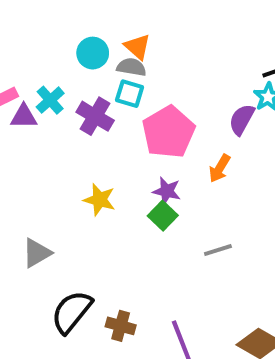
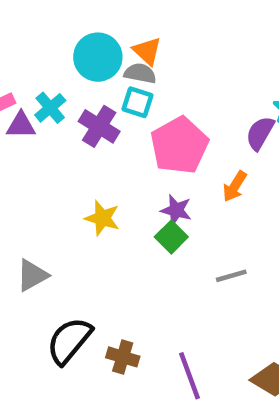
cyan circle: (93, 53) -> (98, 57), size x1.4

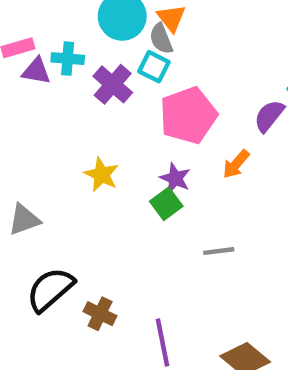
gray semicircle: (140, 73) -> (161, 39), turned -132
cyan cross: (50, 108) -> (68, 59), turned 36

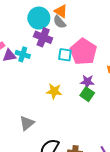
cyan cross: (68, 59) -> (23, 54), moved, turned 32
cyan square: (154, 67) -> (65, 55), moved
purple cross: (113, 84) -> (43, 37), moved

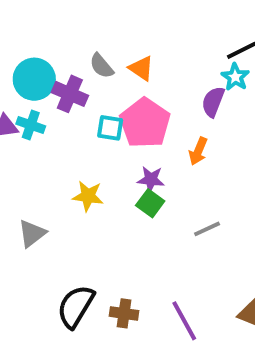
orange triangle: (61, 11) -> (141, 68), moved
cyan circle: (39, 18) -> (34, 79), moved
gray triangle: (27, 123) -> (32, 233), moved

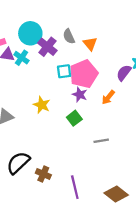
cyan square: (110, 128) -> (64, 71), turned -32
purple star: (151, 179) -> (80, 95), moved

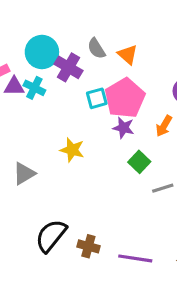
green square: (74, 118) -> (139, 162), moved
purple line: (75, 187) -> (135, 258), turned -60

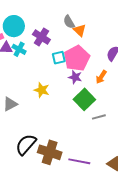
gray semicircle: (96, 48) -> (69, 22), moved
cyan circle: (42, 52) -> (14, 26), moved
green square: (139, 162) -> (84, 99), size x1.5
brown cross: (88, 246) -> (50, 152), size x1.6

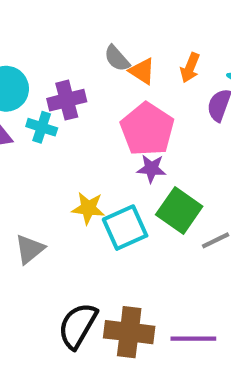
purple cross: (41, 37) -> (67, 100), turned -36
cyan cross: (19, 49) -> (42, 127), moved
cyan square: (59, 58) -> (125, 228), moved, size x1.5
orange arrow: (101, 77) -> (190, 68), moved

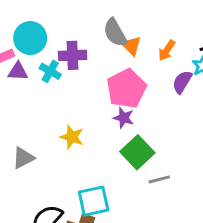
gray semicircle: (117, 58) -> (115, 33), size x1.4
cyan square: (125, 228) -> (94, 201), moved

